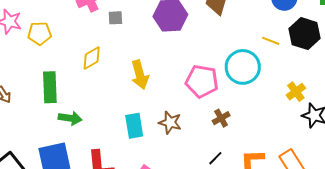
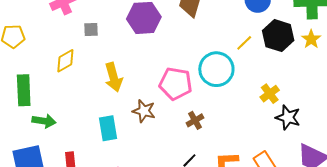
gray square: (115, 18) -> (91, 29), moved
yellow line: (271, 41) -> (244, 43), turned -66
brown star: (170, 122) -> (144, 111), moved

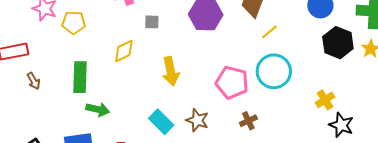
yellow line: (244, 43) -> (269, 32), moved
brown star: (144, 111) -> (197, 120), moved
cyan rectangle: (108, 128) -> (161, 122), turned -40

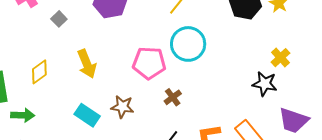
gray square: (152, 22) -> (59, 19), turned -35
yellow diamond: (124, 51) -> (39, 72), moved
yellow cross: (325, 100) -> (281, 58), moved

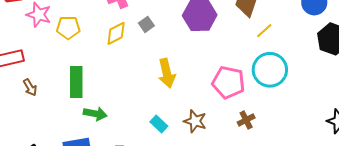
yellow diamond: (39, 72) -> (116, 33), moved
cyan rectangle: (87, 115) -> (159, 124), size x0.7

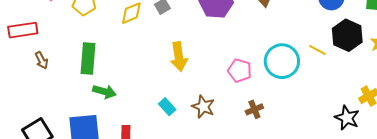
yellow line: (264, 31) -> (317, 50), moved, turned 66
pink pentagon: (228, 82) -> (240, 70), size x0.7

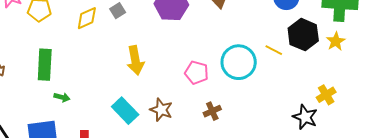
green arrow: (104, 92) -> (62, 97), size x0.7
cyan rectangle: (167, 107) -> (125, 111), size x1.5

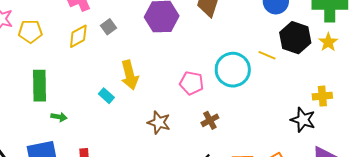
yellow cross: (326, 95) -> (322, 96), turned 30
cyan rectangle: (125, 111) -> (106, 96), moved, size x0.6

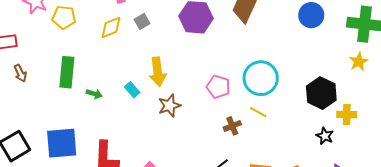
black hexagon: (295, 38) -> (321, 93), moved
yellow line: (267, 55) -> (258, 112), moved
green arrow: (59, 117) -> (94, 94), moved
black star: (303, 120) -> (325, 136), size x0.7
brown star: (159, 122) -> (169, 106), moved, turned 30

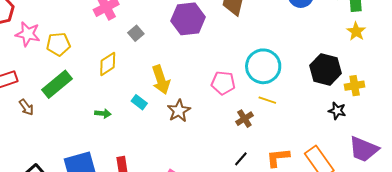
yellow diamond: (111, 27) -> (108, 64), moved
green rectangle: (67, 72) -> (57, 84), moved, turned 56

